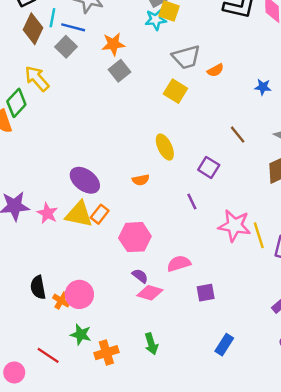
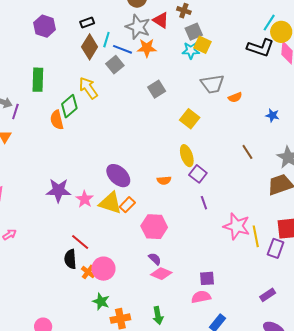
orange star: (113, 44) -> (147, 48), moved
yellow square: (175, 91) -> (190, 119), moved
purple square: (209, 167) -> (198, 174), moved
pink semicircle: (179, 264) -> (201, 297), moved
red line: (48, 355) -> (80, 242), moved

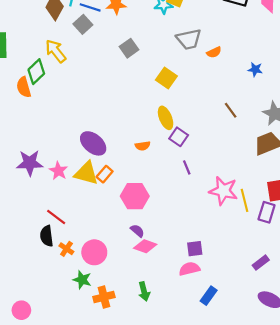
pink circle: (103, 269) -> (94, 252), moved

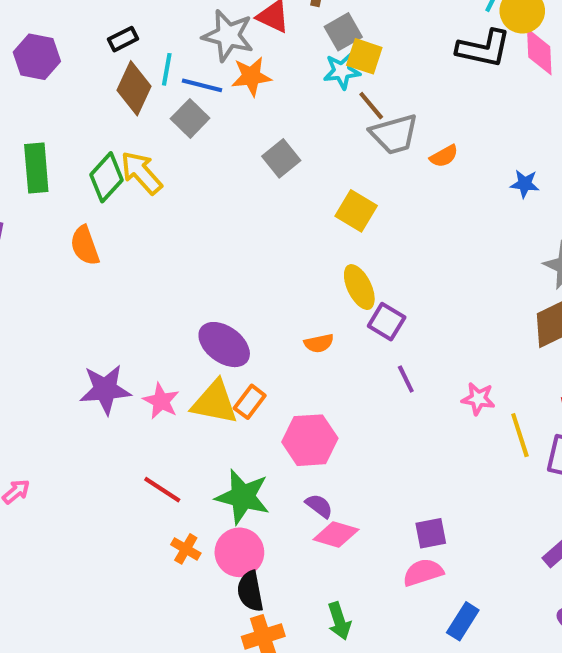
green diamond: (36, 72) -> (106, 177), moved
brown line: (231, 110) -> (371, 106), moved
pink star: (223, 191) -> (478, 399), moved, size x0.6
black semicircle: (47, 236) -> (250, 591), moved
green star: (82, 280) -> (243, 497), moved, size x1.5

